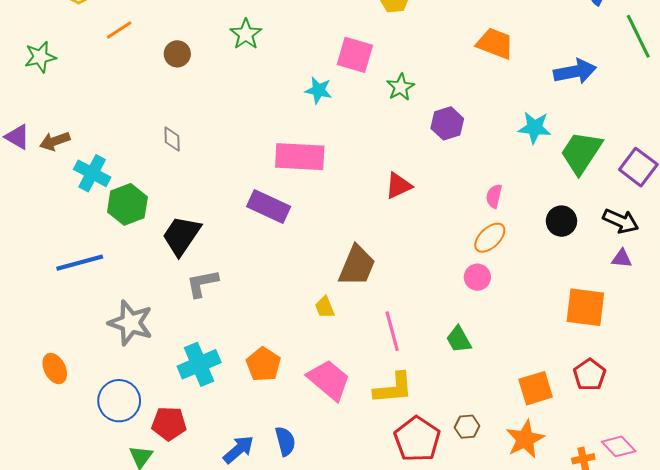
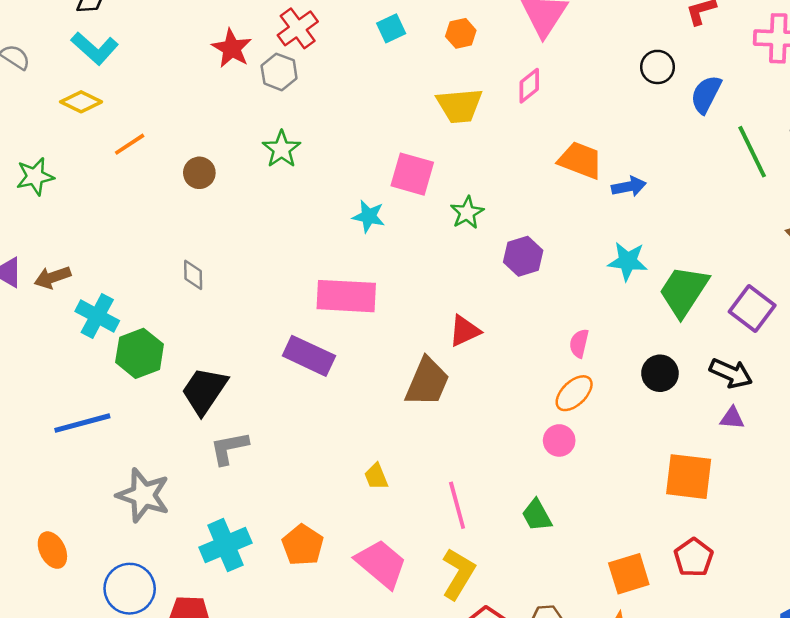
blue arrow: (575, 72) -> (629, 187), moved, size x0.7
brown trapezoid: (357, 266) -> (427, 382), moved
yellow L-shape: (393, 388) -> (458, 574), turned -54

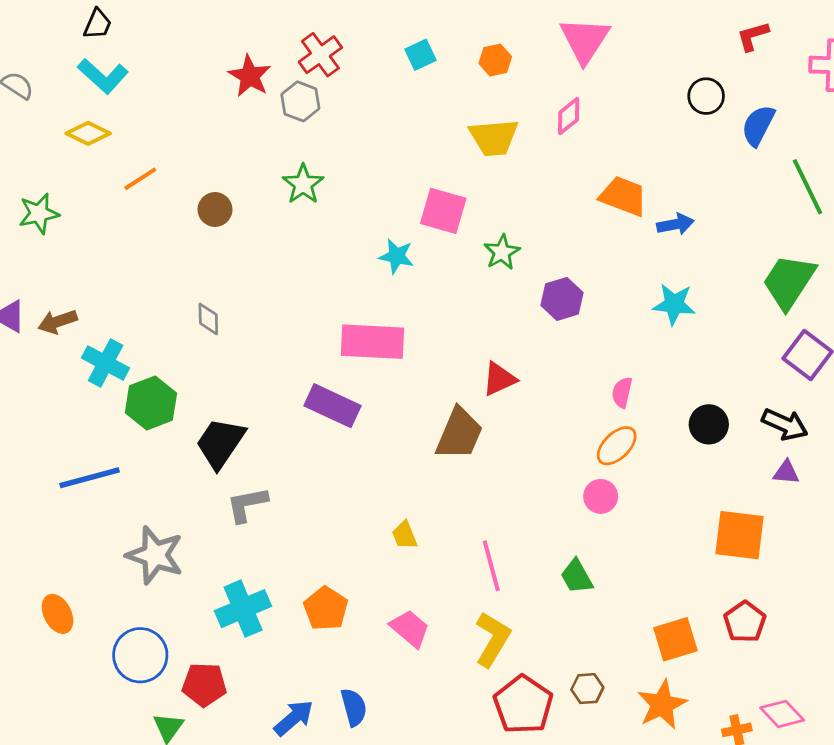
green trapezoid: (684, 291) -> (789, 282), moved
pink trapezoid: (381, 564) -> (410, 629), size x0.7

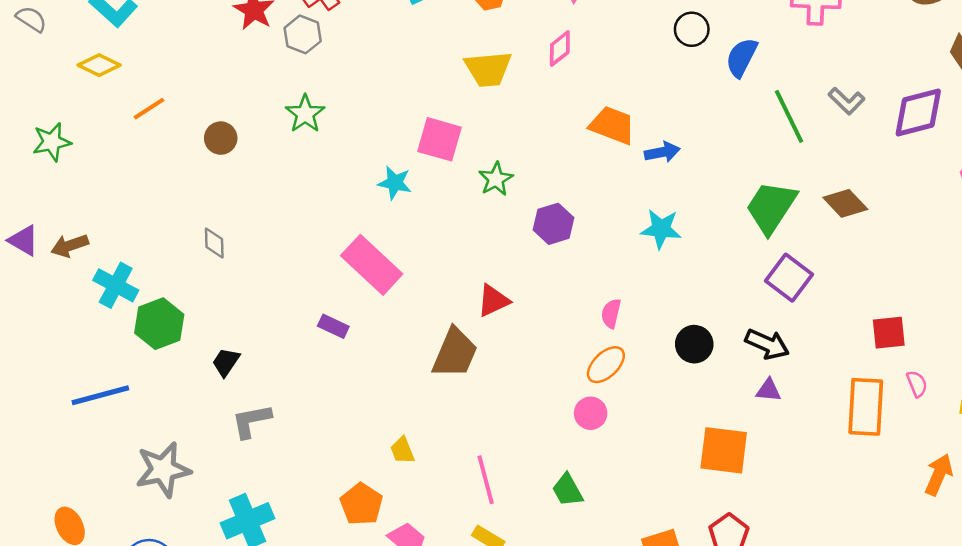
pink rectangle: (372, 342) -> (372, 265), turned 40
purple rectangle: (332, 406) -> (333, 326), size x0.6
black trapezoid: (220, 443) -> (226, 362), size x0.6
gray star: (155, 555) -> (163, 470), turned -30
orange pentagon: (326, 609) -> (361, 504), moved

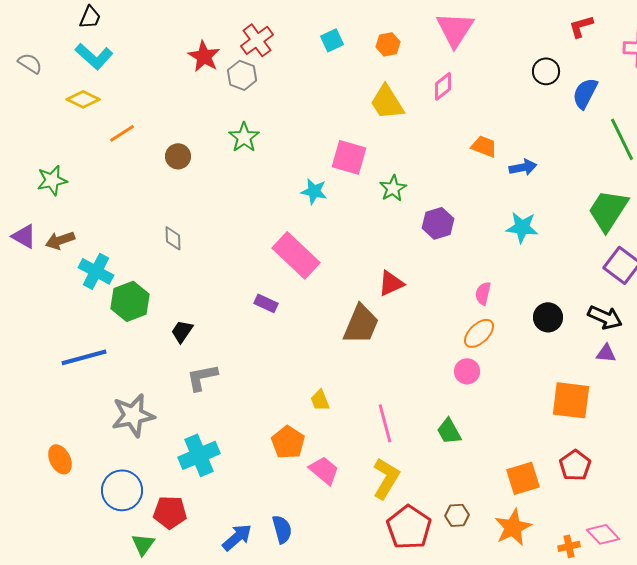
yellow trapezoid: (488, 69) -> (387, 102), turned 63
orange trapezoid: (612, 125) -> (484, 146), size x0.7
green star: (52, 142) -> (52, 180), moved

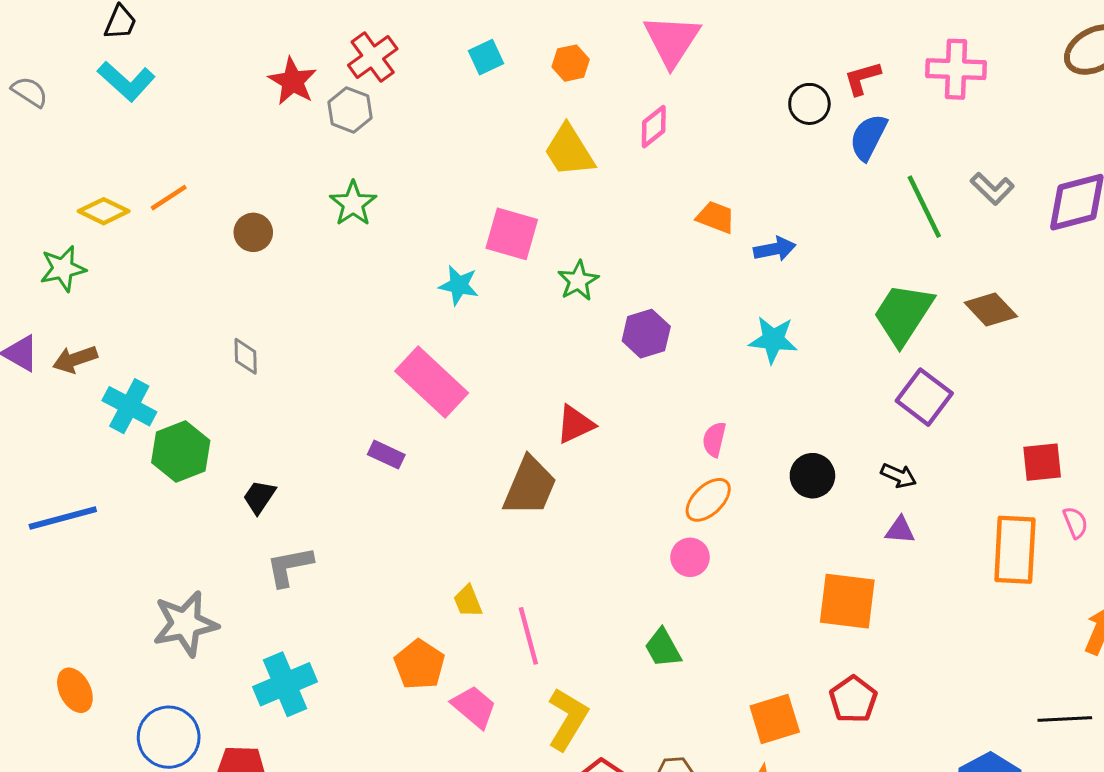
red L-shape: (581, 26) -> (862, 78), moved
yellow diamond: (83, 99) -> (104, 211), moved
black arrow: (605, 317) -> (899, 476), size x0.7
blue line: (84, 357) -> (63, 518), moved
pink line: (385, 423) -> (528, 636), moved

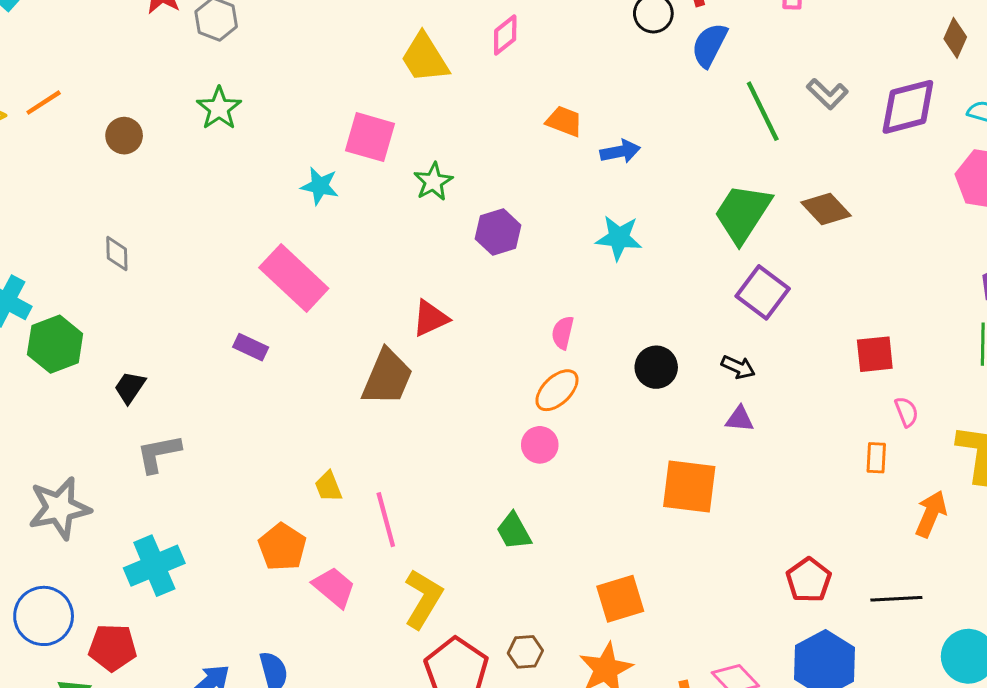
orange rectangle: (1015, 550) -> (876, 458), moved, size x0.5
red pentagon: (853, 699) -> (809, 580), moved

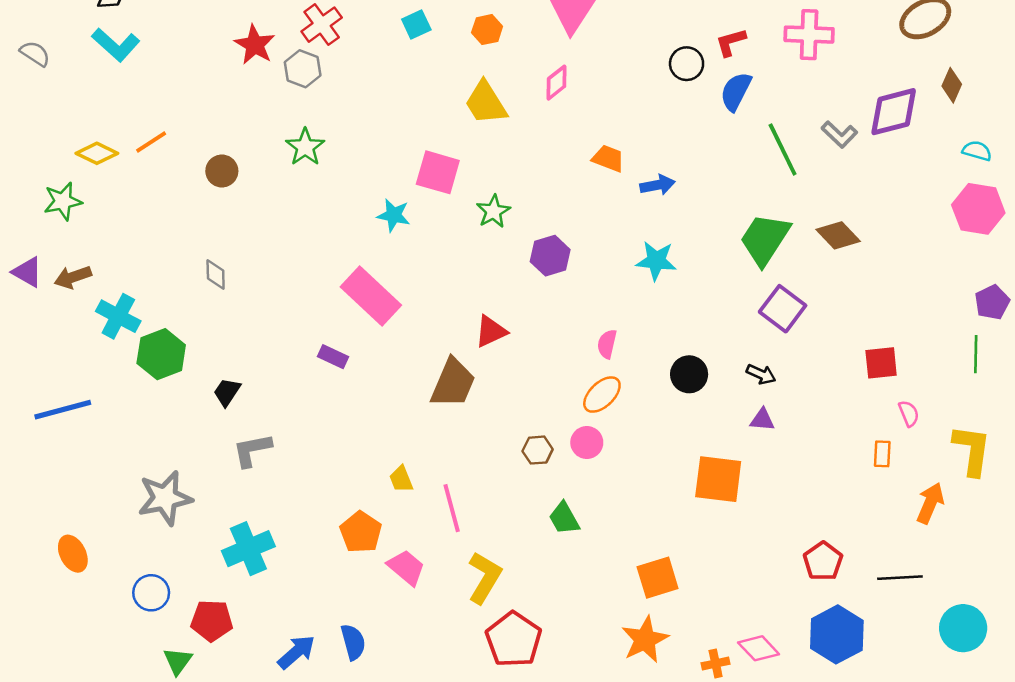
purple diamond: (908, 107) -> (894, 112), moved
blue circle: (44, 616) -> (151, 593), size x0.7
brown hexagon: (525, 652) -> (538, 450), moved

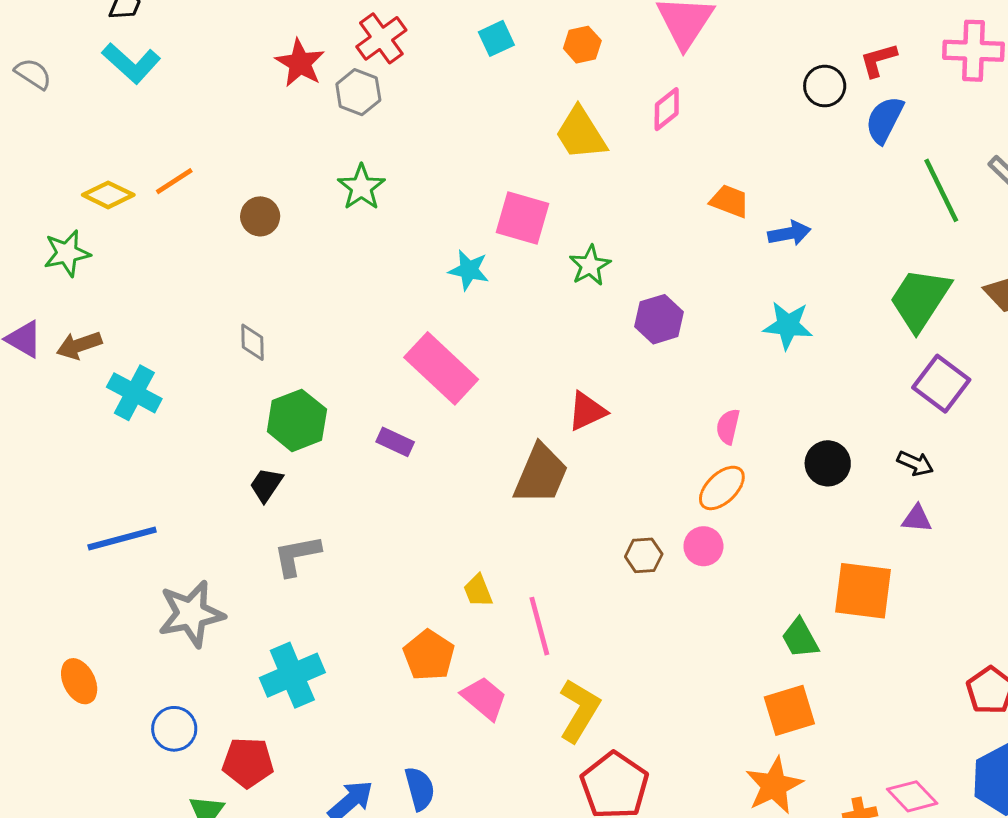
green hexagon: (161, 354) -> (297, 420), moved
blue line: (63, 410) -> (122, 539), moved
green trapezoid: (564, 518) -> (800, 638), moved

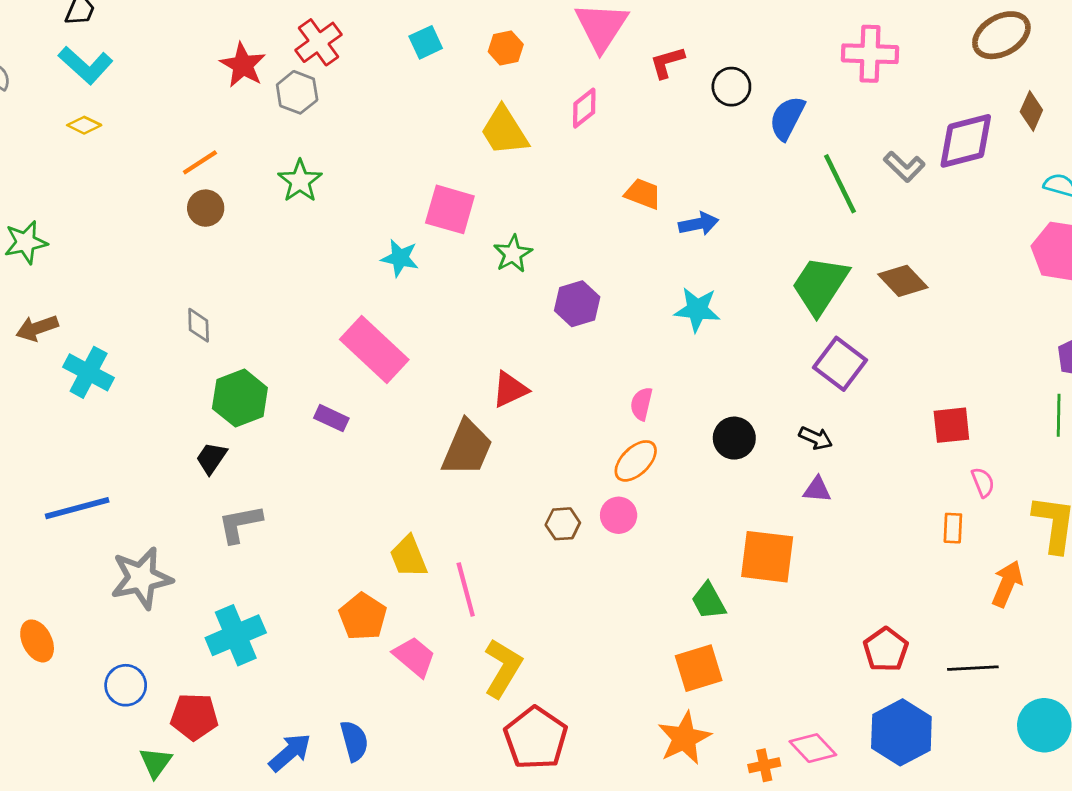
red L-shape: (878, 60) -> (667, 62), moved
orange line: (174, 181) -> (200, 162), moved
yellow diamond: (108, 195) -> (84, 125), moved, size x0.7
yellow trapezoid: (478, 591) -> (409, 557), size x1.4

